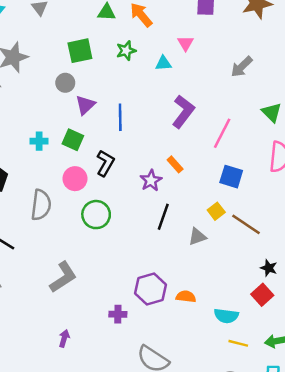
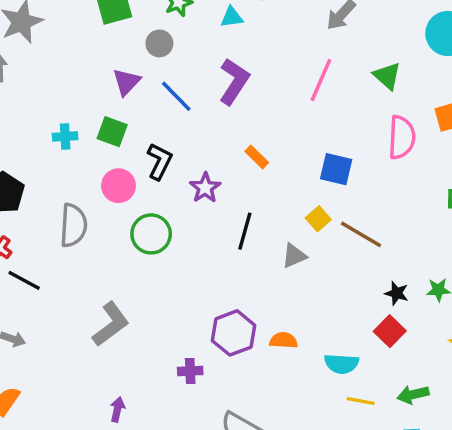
gray circle: (65, 83) -> (159, 43), moved
purple L-shape: (183, 112) -> (234, 81), moved
blue line: (120, 117) -> (176, 96), turned -40
pink line: (222, 133) -> (321, 80), moved
purple star: (151, 181) -> (205, 188), moved

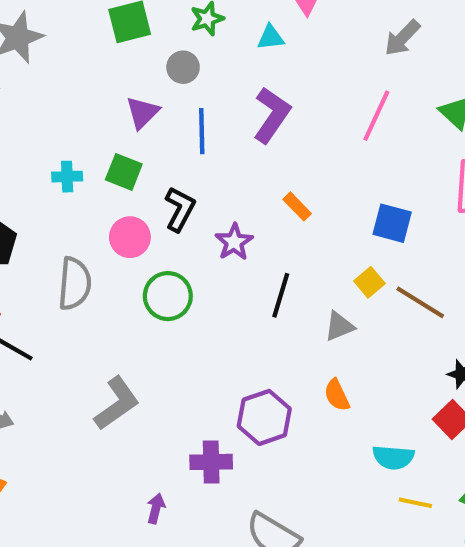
blue line: (176, 96) -> (202, 131), turned 42
orange semicircle: (284, 340) -> (337, 395), moved, turned -120
purple cross: (190, 371) -> (211, 462), size x1.4
purple arrow: (117, 409) -> (156, 508), moved

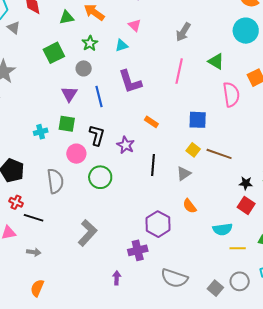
purple L-shape: (272, 115) -> (130, 82), turned 140

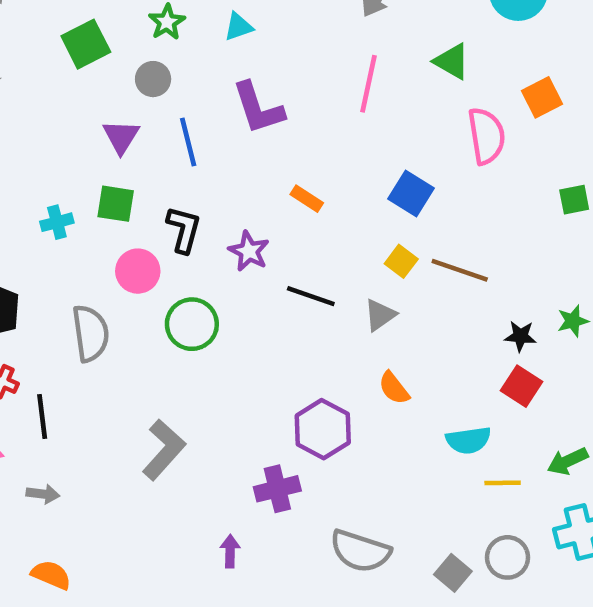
blue square: (198, 120) -> (411, 194), turned 30
black line: (153, 165) -> (311, 296), turned -75
black line: (34, 218) -> (42, 416), turned 66
orange semicircle: (37, 288) -> (51, 575), turned 90

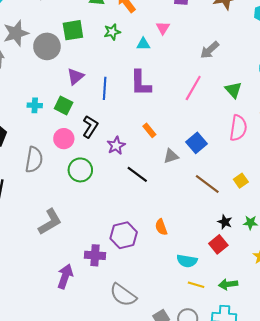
gray circle: (153, 79) -> (47, 46), moved, size x1.6
yellow square: (401, 261) -> (241, 181), moved
gray triangle: (380, 315) -> (171, 156), moved
purple arrow: (230, 551) -> (65, 276), size x1.6

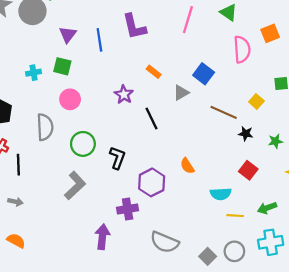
black L-shape: (90, 127) -> (117, 158), moved
green circle: (80, 170) -> (83, 144), moved
black line: (137, 174) -> (152, 119), turned 40
black star: (225, 222) -> (246, 134), moved

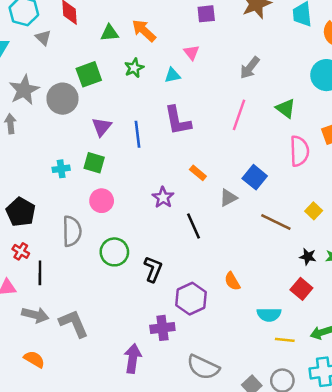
black star: (246, 134) -> (308, 257), moved
gray L-shape: (75, 186) -> (74, 323), moved, turned -72
gray arrow: (15, 202) -> (35, 315), size x1.5

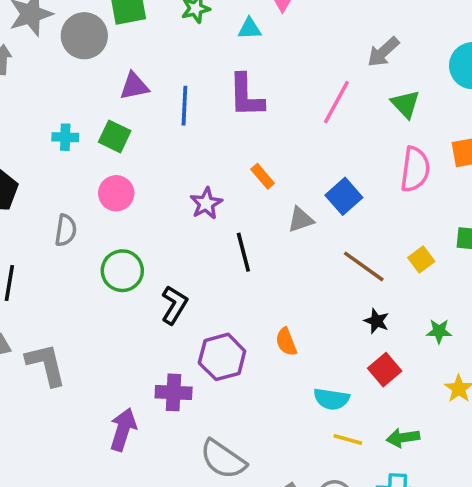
gray arrow: (250, 68) -> (383, 52), moved
purple triangle: (102, 127) -> (134, 86), turned 30
gray semicircle: (72, 231) -> (66, 230), size x0.7
black star: (308, 257) -> (376, 321), moved

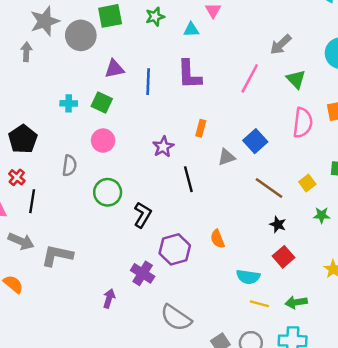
orange rectangle: (263, 176) -> (201, 128), turned 56
green star: (439, 331) -> (322, 215), moved
gray L-shape: (46, 365) -> (57, 255), turned -64
purple cross: (174, 392) -> (143, 273), turned 30
purple arrow: (123, 430) -> (109, 298), size x0.7

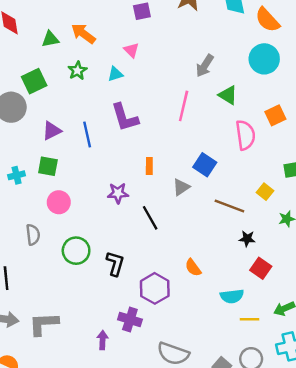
purple star: (163, 147) -> (118, 193), turned -30
purple arrow: (109, 298) -> (103, 340), moved

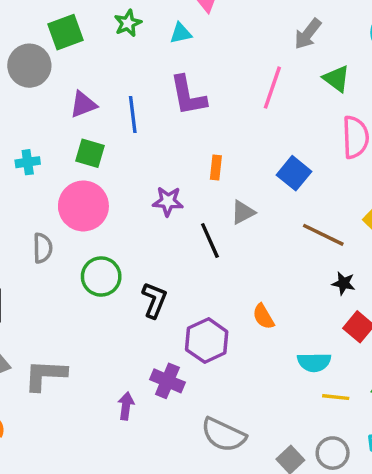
green square: (48, 166) -> (90, 153), moved
gray triangle: (181, 187) -> (243, 212), moved
pink circle: (59, 202) -> (83, 206), size x1.5

